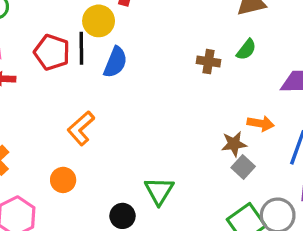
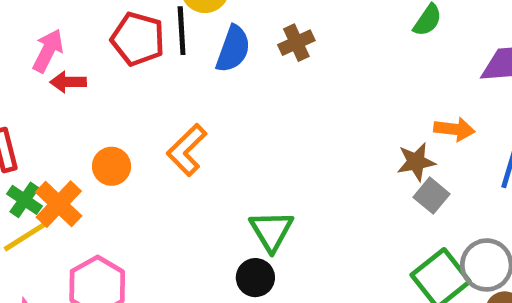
brown cross: (208, 62) -> (296, 43), moved, turned -30
orange circle: (63, 180) -> (111, 166), moved
green triangle: (159, 191) -> (271, 231), moved

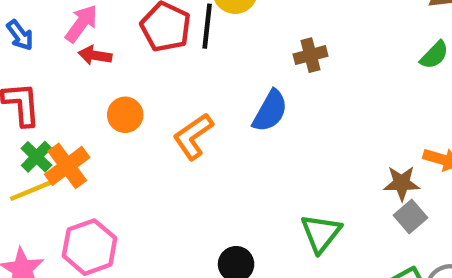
blue semicircle: (233, 49) -> (270, 111), moved
orange circle: (111, 166) -> (125, 115), moved
green triangle: (271, 231) -> (321, 233), moved

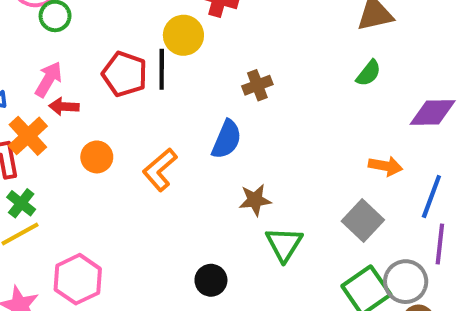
orange cross: (67, 166) -> (28, 136), moved
brown star: (402, 183) -> (255, 200), moved
gray square: (410, 217) -> (363, 220), size x1.4

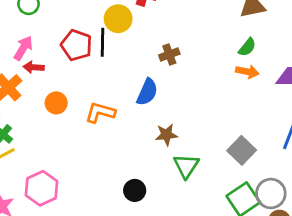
orange arrow: (385, 166) -> (247, 72), moved
orange L-shape: (160, 170) -> (100, 112), turned 56

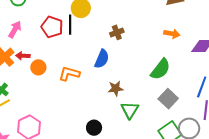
green semicircle: (247, 47) -> (160, 69), moved, size x1.6
red arrow: (34, 67) -> (23, 56), moved
orange arrow: (247, 72) -> (172, 34), moved

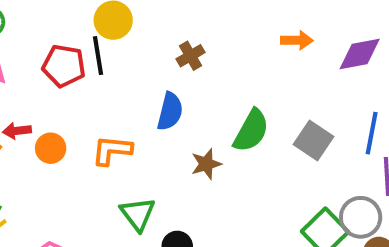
green semicircle: (160, 69) -> (251, 131), moved
gray square: (168, 99) -> (313, 141), moved
green triangle: (130, 110) -> (138, 214), moved

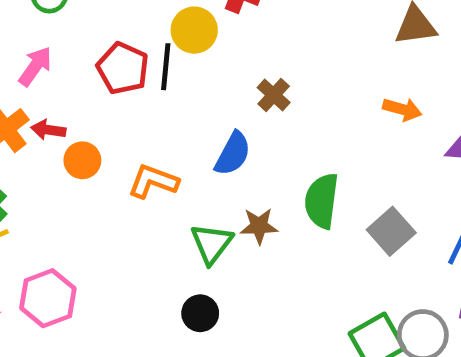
brown cross: (191, 56) -> (274, 95), turned -32
green semicircle: (251, 131) -> (322, 201), turned 144
green triangle: (138, 214) -> (212, 244), moved

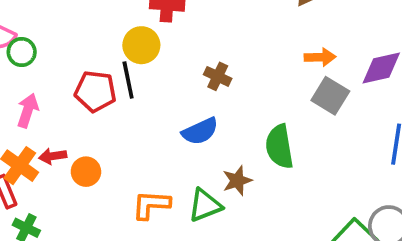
blue semicircle: (233, 154) -> (200, 131), turned 54
orange L-shape: (153, 181) -> (151, 205), moved
gray square: (391, 231) -> (330, 96), moved
green triangle: (212, 244) -> (205, 205), turned 48

